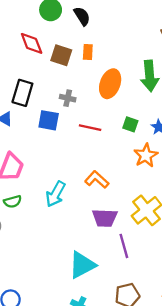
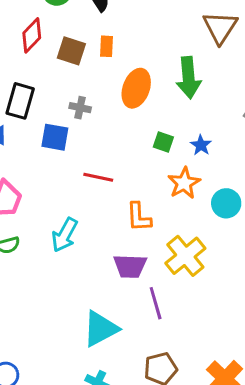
red diamond: (32, 43) -> (32, 35), turned 65
red line: (90, 128) -> (98, 177), moved
orange L-shape: (97, 180) -> (139, 217), moved, turned -135

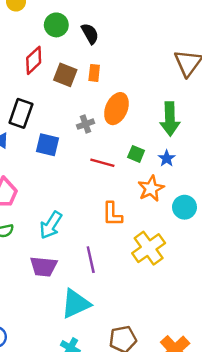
green arrow: (189, 78) -> (170, 119), moved
gray cross: (80, 108) -> (86, 124), moved, turned -35
red line: (98, 177) -> (102, 163), moved
purple trapezoid: (130, 266) -> (44, 266), moved
purple line: (156, 303) -> (91, 260), moved

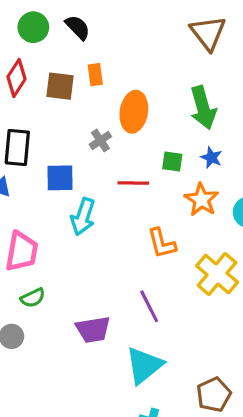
cyan arrow: (51, 225) -> (83, 217), moved

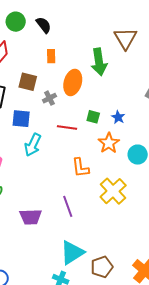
brown square: (60, 86) -> (28, 82), moved
green arrow: (203, 108) -> (99, 62), moved
cyan triangle: (144, 365) -> (72, 252), moved

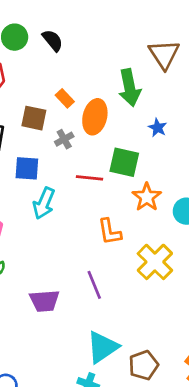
orange rectangle: (51, 56) -> (65, 98), moved, turned -40
green square: (93, 117) -> (124, 162), size x1.6
blue star: (118, 117) -> (157, 128), moved

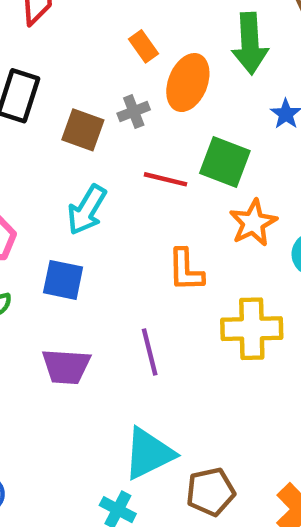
brown square: (34, 118) -> (83, 130), moved
blue square: (27, 168) -> (63, 280), moved
yellow cross: (155, 262) -> (252, 329), turned 36

